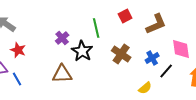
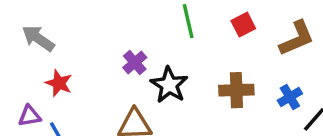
green line: (96, 28) -> (188, 21), moved
brown cross: (121, 54) -> (236, 90), turned -36

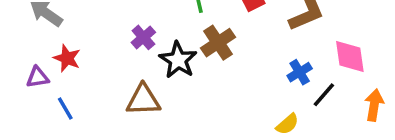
brown cross: (236, 90) -> (218, 43), moved, turned -32
purple triangle: (30, 116) -> (38, 77), moved

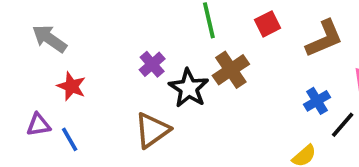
purple triangle: (38, 77) -> (38, 125), moved
brown triangle: (143, 100) -> (152, 130), turned -33

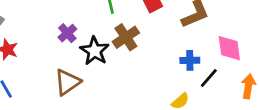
blue cross: (317, 101) -> (190, 60), turned 30

